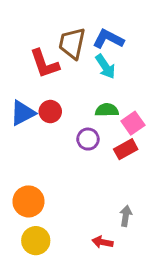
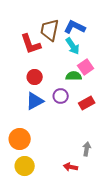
blue triangle: (23, 113) -> (35, 101), moved
pink square: (133, 123) -> (86, 67), moved

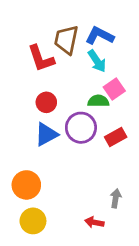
purple circle: (61, 96) -> (81, 128), size x1.5

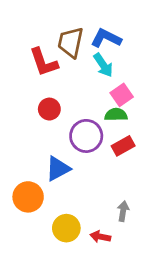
green semicircle: (98, 101) -> (116, 115), moved
blue triangle: (46, 134) -> (58, 169), moved
yellow circle: (33, 221) -> (66, 228), moved

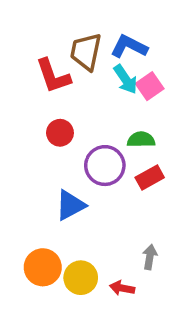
pink square: (122, 95) -> (150, 86), moved
orange circle: (28, 197) -> (43, 267), moved

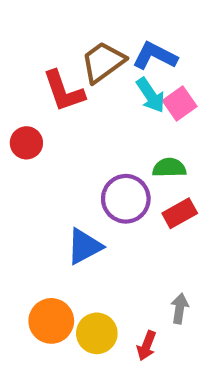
brown trapezoid: (86, 52) -> (103, 62), turned 42
red circle: (60, 133) -> (26, 143), moved
red arrow: (122, 288) -> (147, 346), turned -80

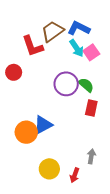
green semicircle: (169, 168) -> (86, 85), turned 42
purple circle: (126, 199) -> (66, 84), moved
red rectangle: (180, 213) -> (91, 108), turned -49
orange circle: (51, 321) -> (26, 132), moved

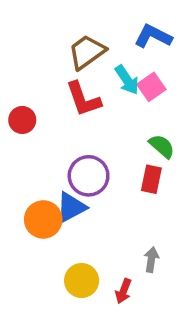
blue L-shape: (79, 28) -> (153, 36), moved
red L-shape: (33, 46) -> (83, 99), moved
purple circle: (66, 84) -> (89, 176), moved
green semicircle: (86, 85) -> (162, 146), moved

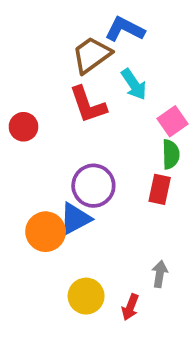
blue L-shape: (153, 36) -> (125, 29), moved
pink square: (151, 87) -> (173, 121), moved
green semicircle: (162, 146) -> (171, 154), turned 48

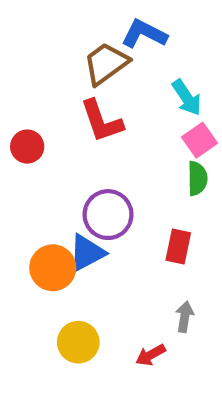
cyan arrow: (134, 84) -> (187, 98), moved
red rectangle: (160, 189) -> (178, 246), moved
yellow circle: (86, 296) -> (78, 342), moved
red arrow: (130, 307) -> (151, 355), turned 40

